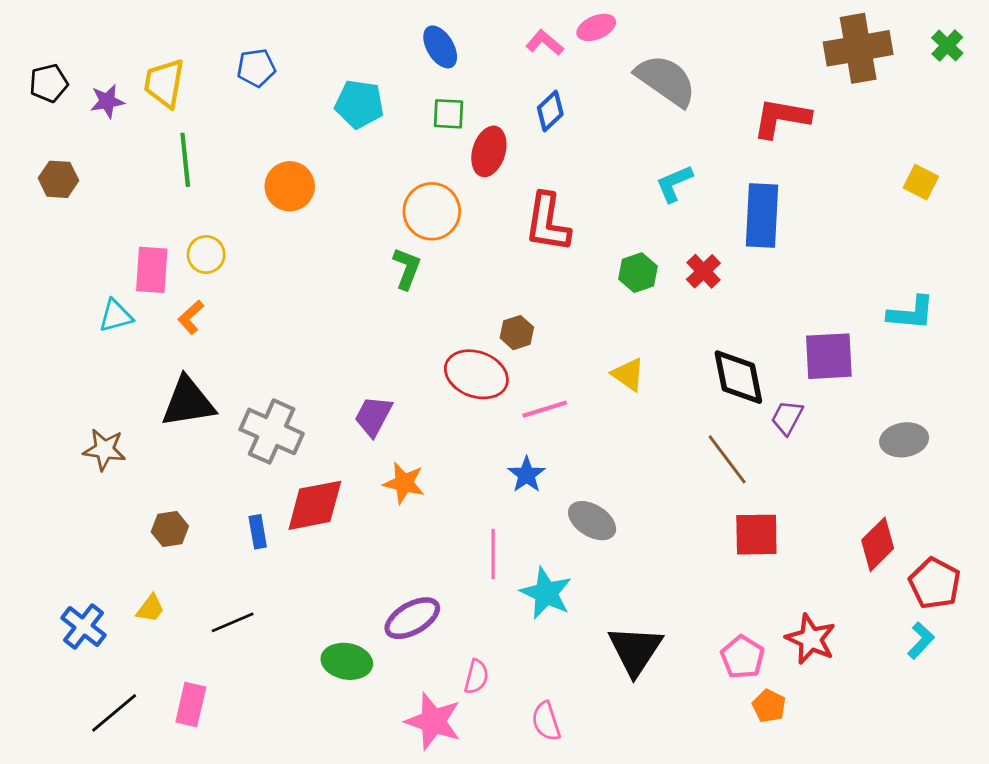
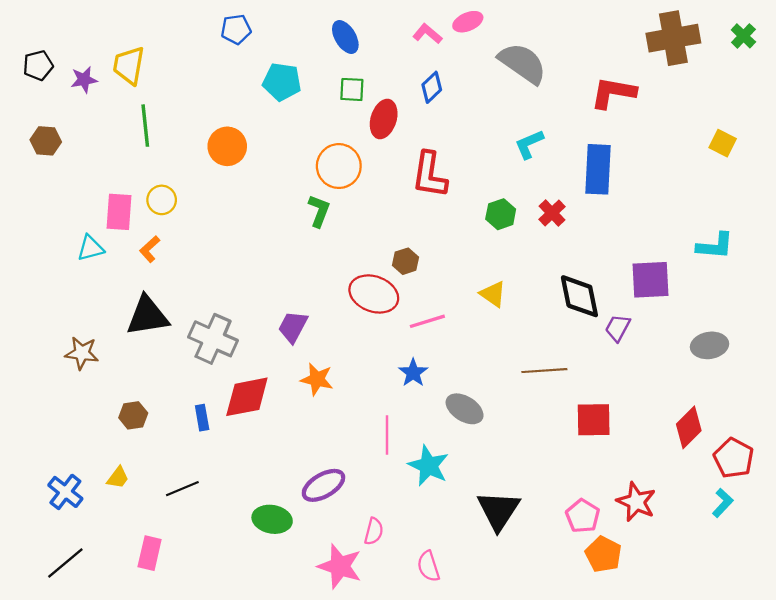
blue pentagon: (256, 68) -> (236, 29), moved
brown line: (727, 459) -> (544, 371), moved, turned -57
orange pentagon: (769, 706) -> (603, 554), size x1.4
black line: (114, 713) -> (65, 563), moved

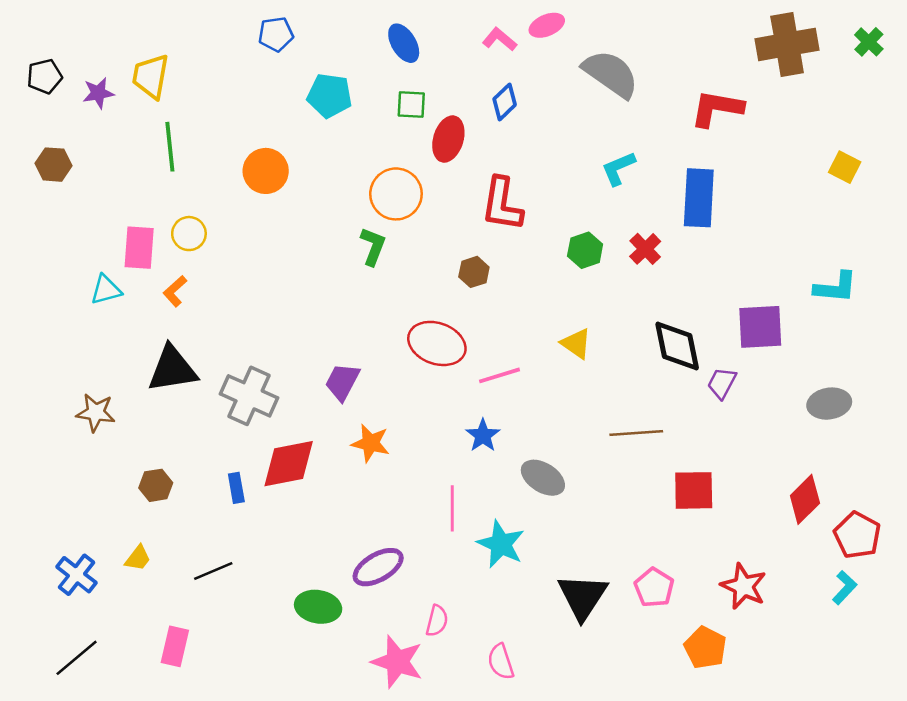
brown hexagon: (405, 261) -> (474, 272), moved
pink pentagon: (583, 516) -> (654, 588), moved

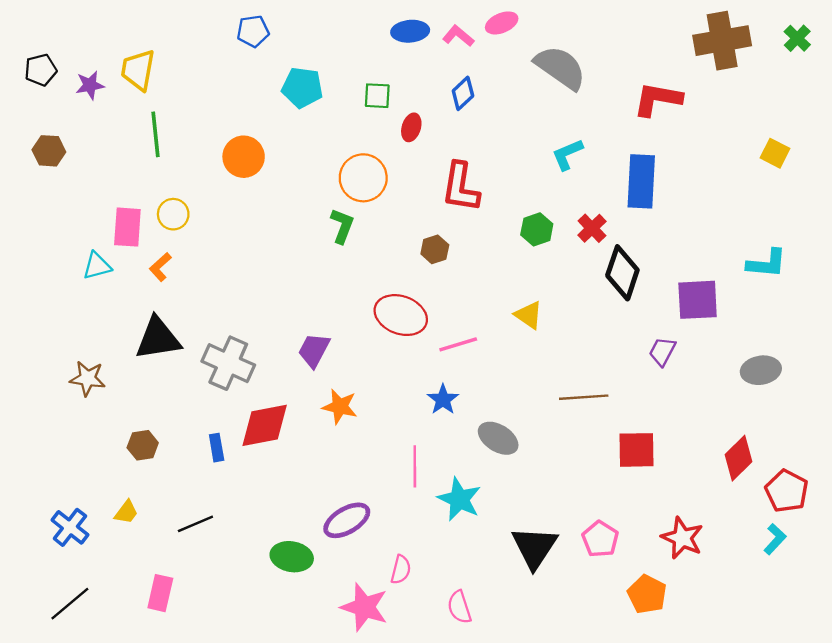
blue ellipse: (404, 43) -> (410, 31), moved, turned -64
red ellipse: (448, 139) -> (411, 127), size x0.7
black diamond: (677, 346) -> (622, 273), moved, turned 30

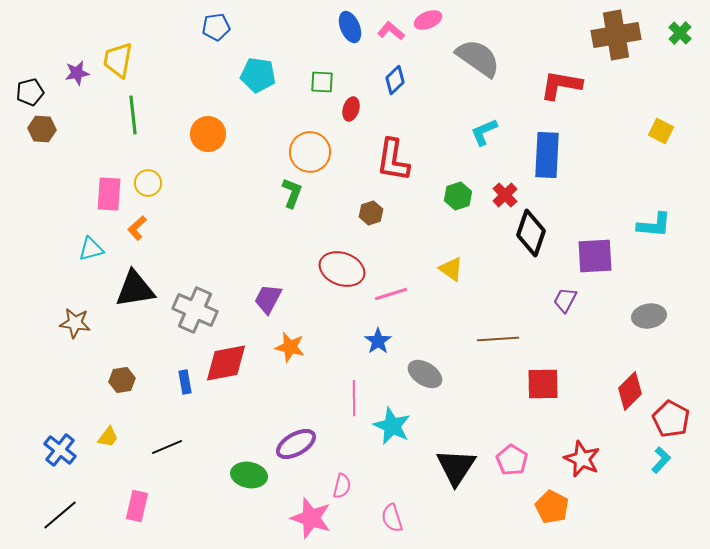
blue ellipse: (410, 31) -> (350, 27), turned 72
black pentagon: (41, 70) -> (30, 92), moved
cyan triangle: (97, 266) -> (91, 249), moved

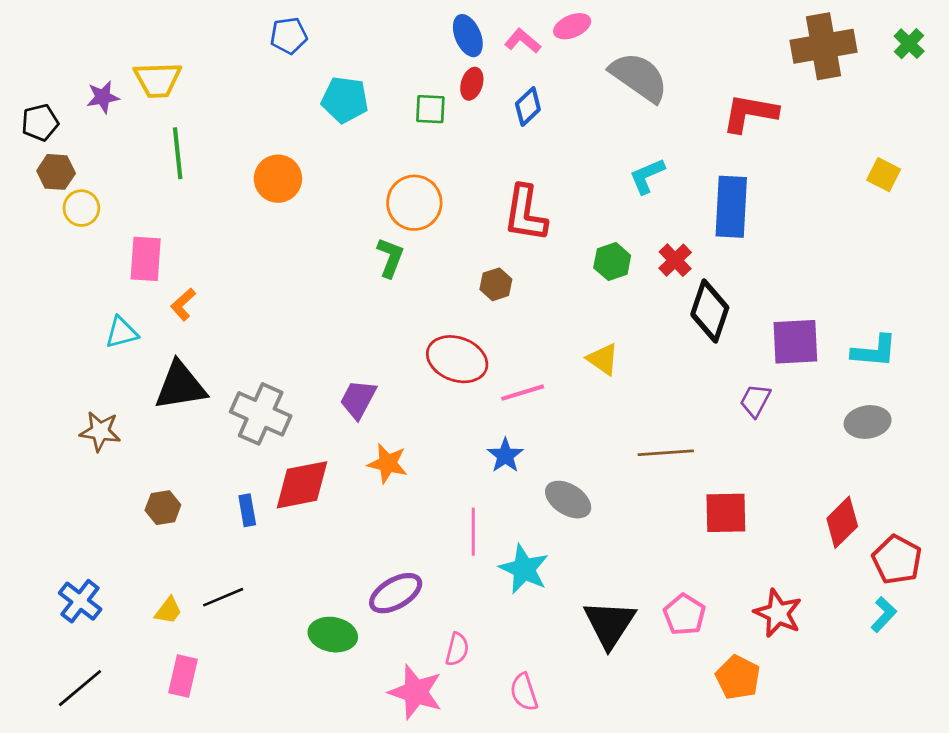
yellow trapezoid: (118, 60) -> (158, 80), turned -102
red ellipse: (351, 109) -> (472, 84), moved
yellow circle: (148, 183) -> (81, 208), moved
cyan L-shape: (654, 225) -> (874, 351), moved
yellow trapezoid: (108, 437) -> (168, 611), moved

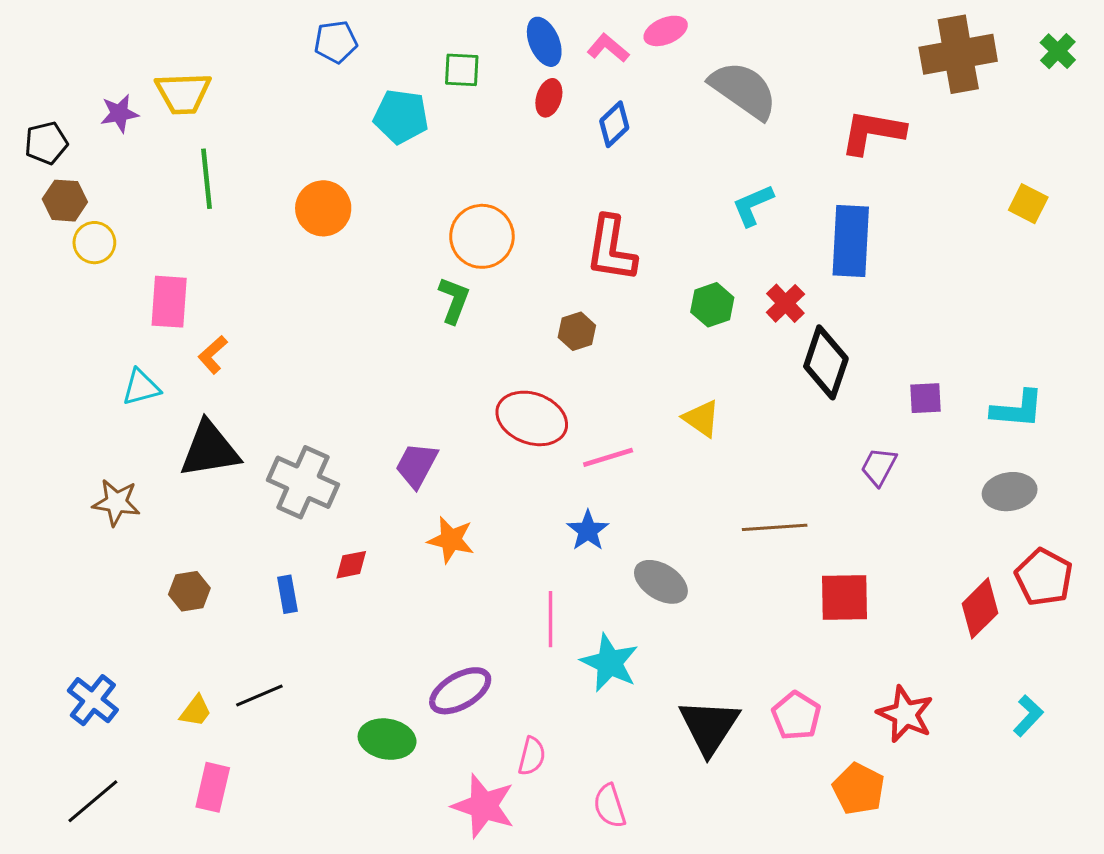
green square: (430, 109) -> (462, 70), moved
purple square: (795, 342) -> (926, 398), size x0.6
red diamond: (302, 485) -> (351, 565), size x0.5
red pentagon: (897, 560) -> (1044, 577), moved

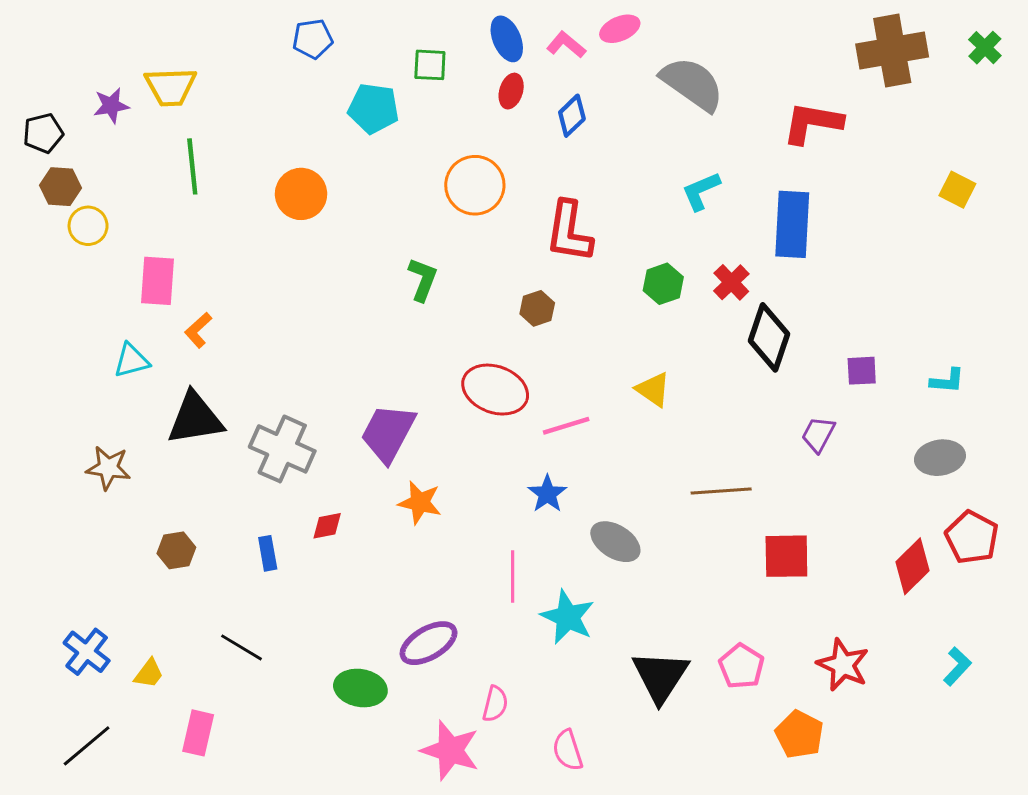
orange circle: (482, 236) -> (475, 185), moved
cyan L-shape: (1017, 409) -> (947, 381), size x0.7
purple trapezoid: (417, 465) -> (388, 433), size x1.4
black line: (259, 695) -> (242, 647), turned 54
yellow trapezoid: (196, 711) -> (149, 674), moved

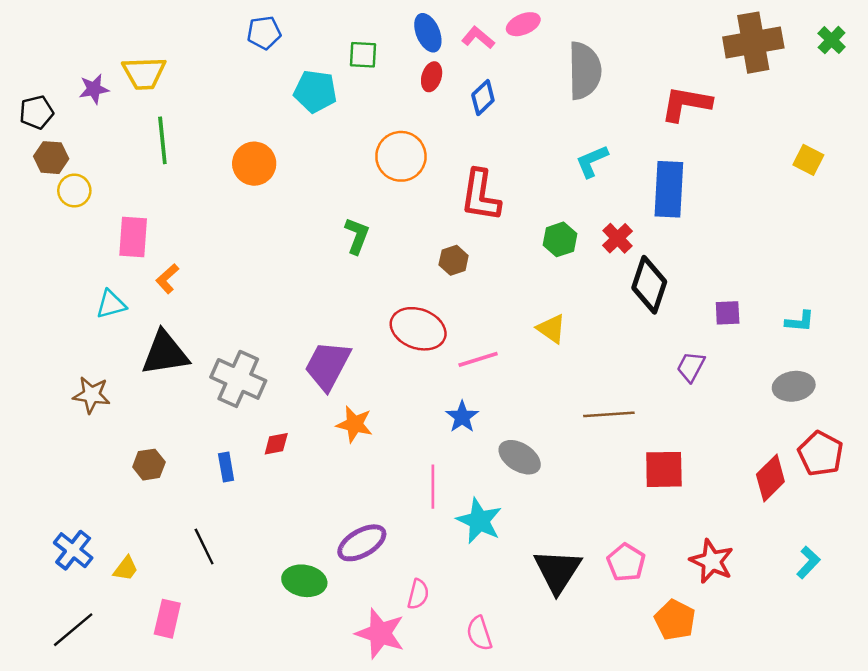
gray semicircle: (692, 84) -> (584, 71), turned 54
black line: (242, 647) -> (204, 547), turned 33

